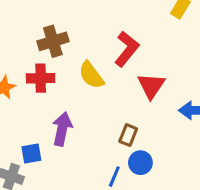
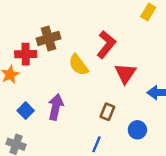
red cross: (41, 78) -> (26, 54), moved
blue square: (31, 153) -> (26, 111), moved, turned -35
blue circle: (140, 163) -> (137, 130), moved

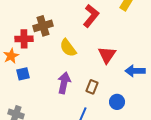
red L-shape: (106, 44) -> (91, 16), moved
purple arrow: (56, 107) -> (64, 83), moved
blue square: (26, 111) -> (23, 74), moved, turned 32

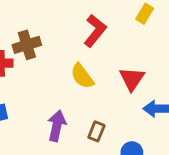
yellow semicircle: (68, 48) -> (82, 76), moved
red triangle: (107, 55) -> (132, 79), moved

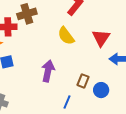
brown rectangle: (96, 131) -> (83, 81), moved

